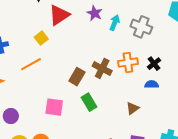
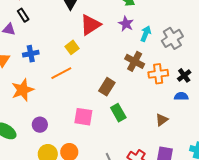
gray cross: (141, 27) -> (172, 38), turned 35
brown cross: (102, 68) -> (135, 61), moved

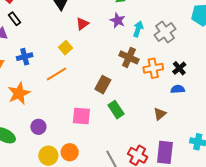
red triangle: (90, 25) -> (82, 24), size x0.6

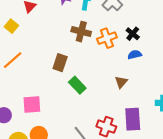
yellow square: (65, 48) -> (11, 26), moved
pink square: (81, 116) -> (32, 104), moved

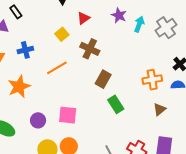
brown cross: (81, 32) -> (90, 49), moved
orange cross: (107, 38) -> (152, 80), moved

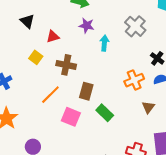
red triangle: (83, 18) -> (53, 37), turned 32
cyan arrow: (139, 24) -> (104, 43), moved
orange line: (57, 68) -> (50, 95), moved
pink square: (68, 115) -> (71, 117), moved, turned 30

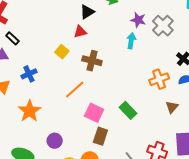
black triangle: (27, 21) -> (87, 12), moved, turned 42
purple star: (87, 25) -> (138, 20), moved
brown rectangle: (86, 91) -> (100, 136), moved

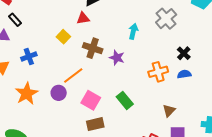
purple star: (138, 20) -> (117, 58), moved
brown triangle: (172, 107) -> (169, 111), moved
brown rectangle: (100, 136) -> (95, 124), turned 54
purple circle: (55, 141) -> (59, 93), moved

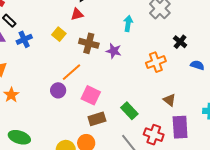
blue cross: (29, 56) -> (24, 39), moved
blue semicircle: (184, 74) -> (197, 65), moved, turned 32
orange star: (27, 94) -> (11, 95), moved, size x0.7
green rectangle: (125, 100) -> (129, 111), moved
brown triangle: (169, 111) -> (170, 100), turned -32

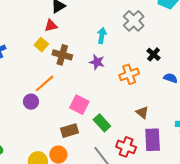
yellow square: (59, 34) -> (41, 45), moved
purple star: (114, 51) -> (97, 62), moved
pink square: (91, 95) -> (79, 105), moved

